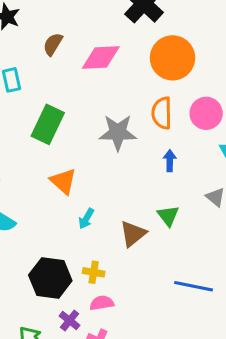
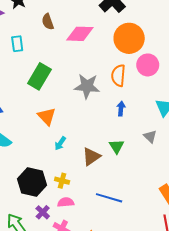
brown semicircle: (53, 44) -> (48, 22), turned -56
pink circle: (206, 113) -> (148, 65), moved
blue line: (194, 286) -> (109, 198), moved

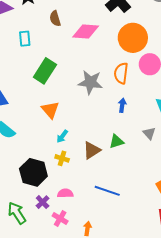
green triangle: (117, 146) -> (116, 141), turned 42
yellow cross: (62, 181) -> (62, 158), moved

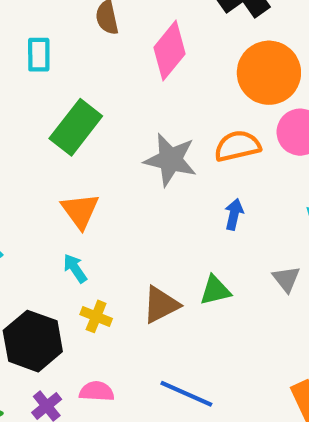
pink diamond: (86, 31) -> (169, 51), turned -60
orange semicircle: (121, 73) -> (237, 146), turned 65
cyan arrow: (62, 136) -> (75, 268), moved, turned 104

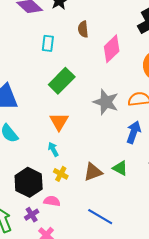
blue arrow: (234, 214) -> (134, 132), size x1.5
green triangle: (215, 290) -> (120, 168), turned 35
pink semicircle: (97, 391) -> (52, 201), moved

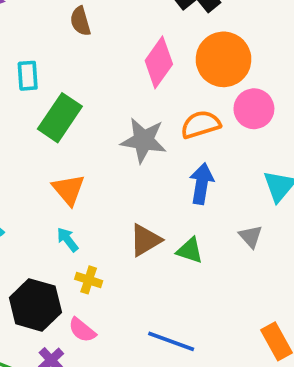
cyan rectangle: (48, 43) -> (28, 76), moved
pink diamond: (112, 49) -> (159, 62), moved
brown triangle: (93, 172) -> (145, 240), moved
pink semicircle: (52, 201) -> (82, 330), turned -140

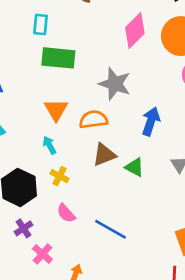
green rectangle: (60, 118) -> (58, 58), turned 52
orange semicircle: (201, 124) -> (93, 119), moved
pink semicircle: (82, 330) -> (66, 213), moved

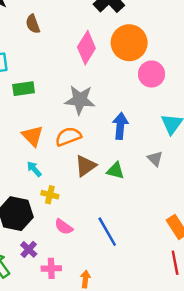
green rectangle: (58, 58) -> (24, 89), size x0.7
blue line: (111, 229) -> (107, 232), turned 44
pink cross: (42, 254) -> (51, 268), turned -30

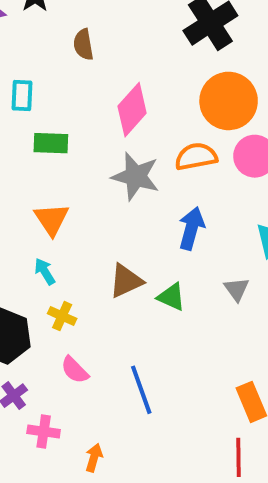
pink diamond: (86, 48) -> (132, 110), moved
orange semicircle: (68, 137) -> (196, 157), moved

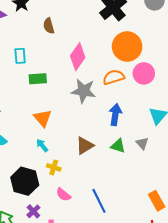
green triangle: (171, 297) -> (118, 146), moved

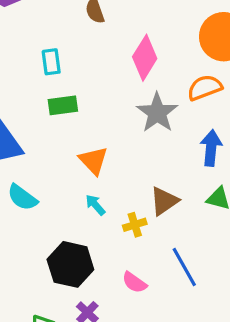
green rectangle: (38, 79) -> (63, 105), moved
gray star: (83, 91) -> (157, 113), turned 30
yellow cross: (54, 167) -> (135, 225), moved, turned -32
blue line: (99, 201) -> (184, 267), moved

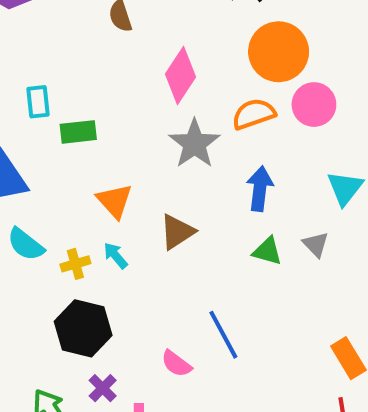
cyan rectangle: (51, 62) -> (38, 102), moved
brown triangle: (164, 201) -> (177, 232), moved
yellow cross: (135, 225) -> (75, 264), moved
pink semicircle: (134, 282) -> (176, 364), moved

